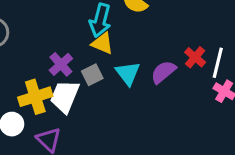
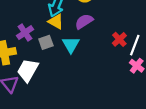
purple semicircle: (163, 72) -> (84, 21), moved
white trapezoid: (65, 96) -> (28, 70), moved

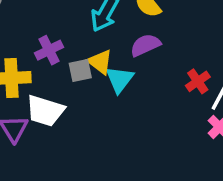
yellow triangle: (56, 21) -> (100, 62), moved
white trapezoid: (28, 70) -> (45, 111), turned -110

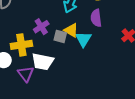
purple semicircle: (145, 45) -> (96, 18), turned -66
gray square: (80, 70) -> (60, 36), turned 32

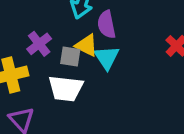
purple semicircle: (96, 18) -> (107, 24), moved
white trapezoid: (43, 62) -> (66, 88), moved

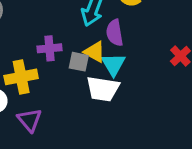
purple cross: (39, 44) -> (50, 48), turned 30
white trapezoid: (66, 88) -> (103, 89), moved

